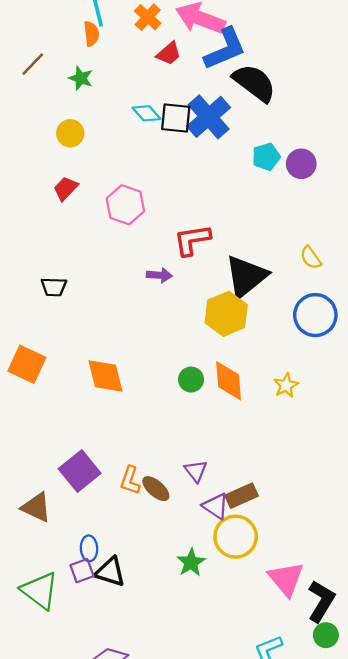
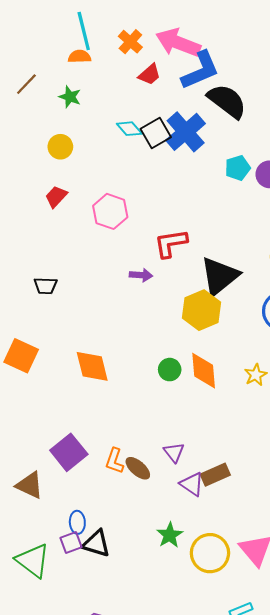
orange semicircle: (91, 34) -> (79, 57), turned -85
black square: (176, 118) -> (156, 133), turned -36
yellow circle: (236, 537) -> (210, 553), moved

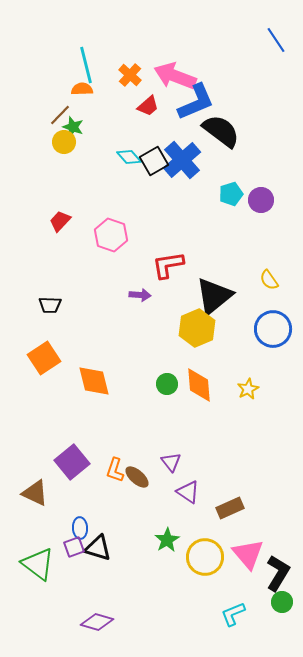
brown line: (26, 84) -> (60, 115), moved
yellow circle: (60, 147) -> (64, 142), moved
orange square: (21, 356) -> (44, 358), moved, turned 32
brown rectangle: (215, 475) -> (230, 508), moved

